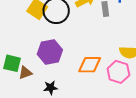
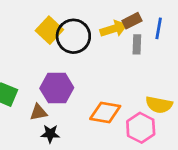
brown triangle: (25, 73) -> (38, 112), moved

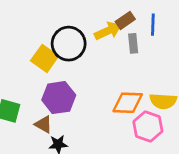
yellow square: (49, 30) -> (45, 58), moved
brown triangle: (38, 112) -> (43, 124), turned 48
orange diamond: (105, 112) -> (128, 103), moved

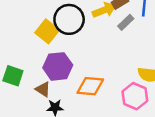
gray rectangle: (133, 43) -> (126, 22), turned 49
orange diamond: (128, 103) -> (90, 86), moved

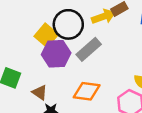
gray rectangle: (126, 22) -> (89, 49), moved, size x1.5
purple hexagon: (58, 66) -> (56, 54), moved

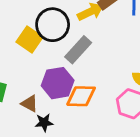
purple hexagon: (56, 54) -> (58, 83), moved

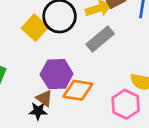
gray rectangle: (78, 50) -> (100, 39), moved
brown triangle: (30, 103) -> (44, 98), moved

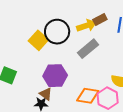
orange diamond: (78, 90) -> (88, 96), moved

